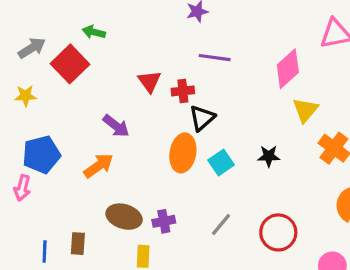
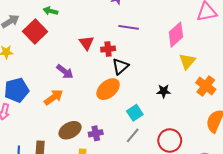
orange ellipse: (183, 153) -> (108, 89), turned 40
cyan square: (221, 162) -> (135, 113), moved
brown ellipse: (124, 217) -> (70, 130), turned -45

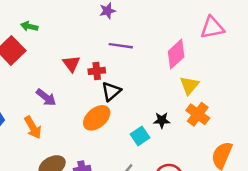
orange cross: (206, 86) -> (198, 114), moved
orange arrow: (54, 97) -> (33, 128), turned 96
cyan square: (135, 113) -> (140, 136), moved

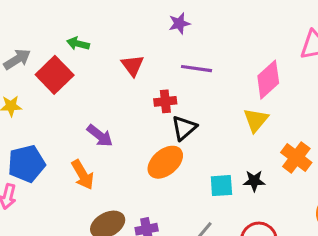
red triangle: (71, 64) -> (133, 65), moved
yellow triangle: (189, 85) -> (256, 120), moved
black star: (162, 120) -> (254, 181), moved
cyan square: (140, 136) -> (221, 186), turned 30

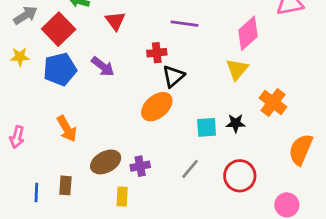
red triangle: (133, 65) -> (115, 21), moved
purple arrow: (100, 136) -> (103, 66), moved
blue pentagon: (27, 164) -> (60, 69), moved
orange arrow: (83, 175) -> (67, 129), moved

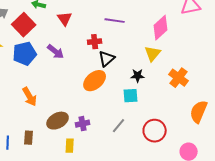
black star: (236, 123) -> (138, 76), moved

